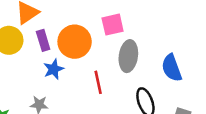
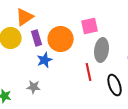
red line: (98, 82) -> (89, 72), moved

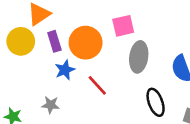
red line: (89, 72) -> (97, 85), moved, turned -30

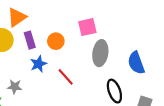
orange circle: (86, 43) -> (56, 41), size x0.6
gray star: (51, 105) -> (15, 87), moved

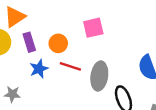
gray ellipse: (100, 53) -> (99, 76), moved
red line: (66, 77) -> (70, 66), moved, turned -30

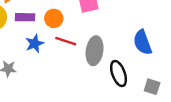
purple rectangle: (29, 42) -> (25, 17), turned -72

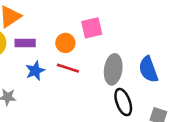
orange circle: (54, 18) -> (65, 43), moved
gray ellipse: (95, 51) -> (113, 69), moved

